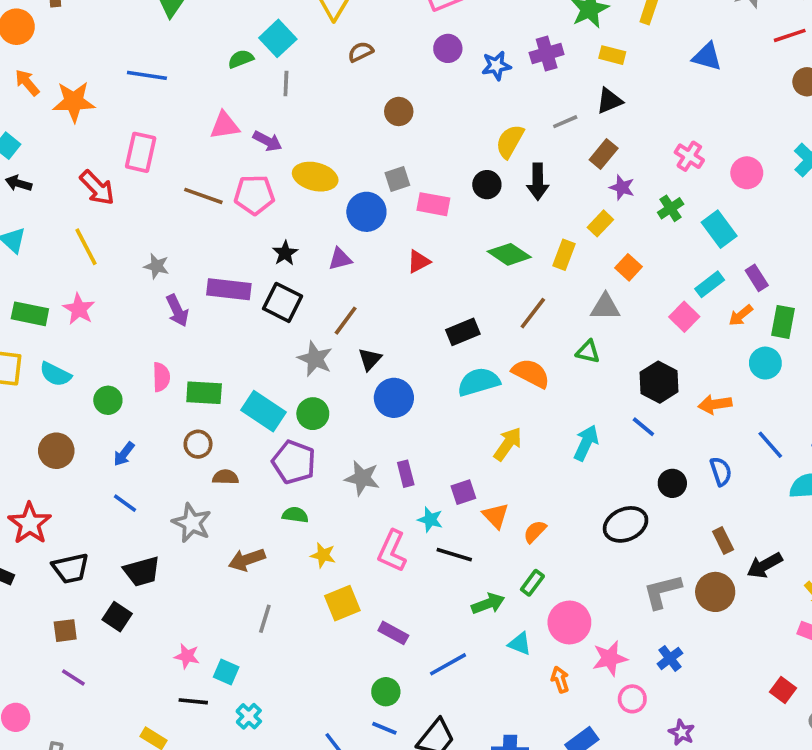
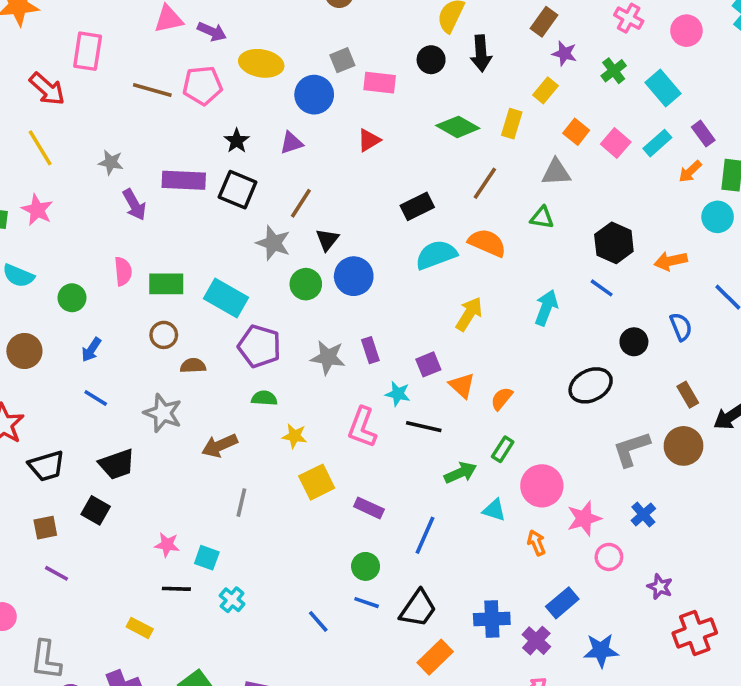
pink square: (684, 317) -> (616, 143), moved
green circle: (313, 414) -> (306, 284), moved
blue line: (448, 664) -> (425, 535), turned -33

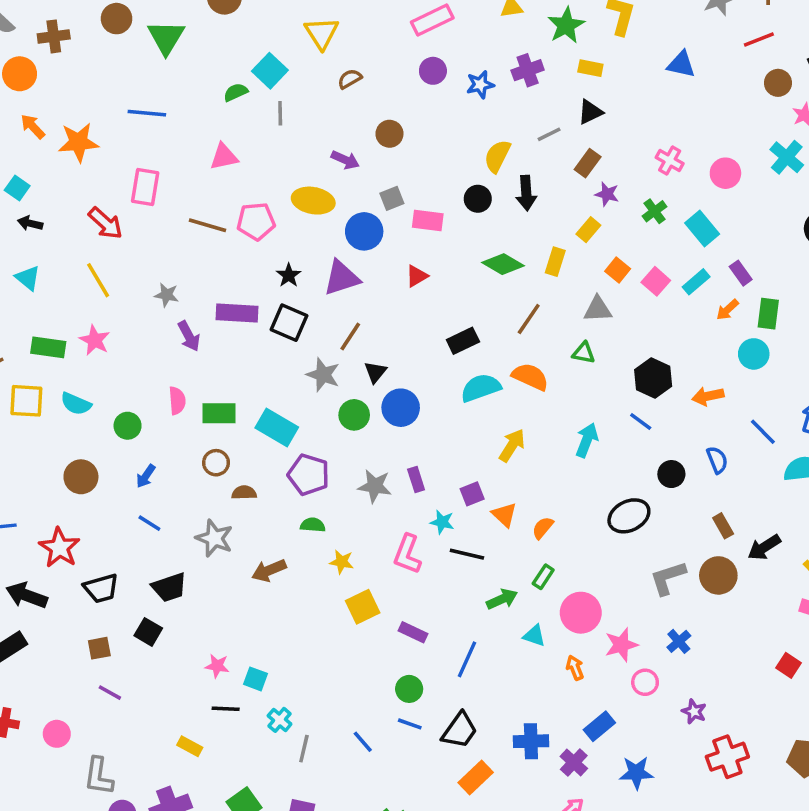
purple arrow: (212, 32) -> (345, 160), moved
purple triangle: (291, 143) -> (342, 278), size x1.6
gray line: (241, 503) -> (304, 749), moved

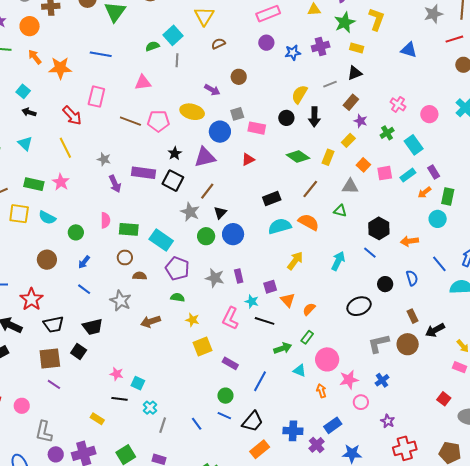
pink square: (656, 281) -> (385, 173), turned 35
brown square: (99, 648) -> (50, 359), size x1.6

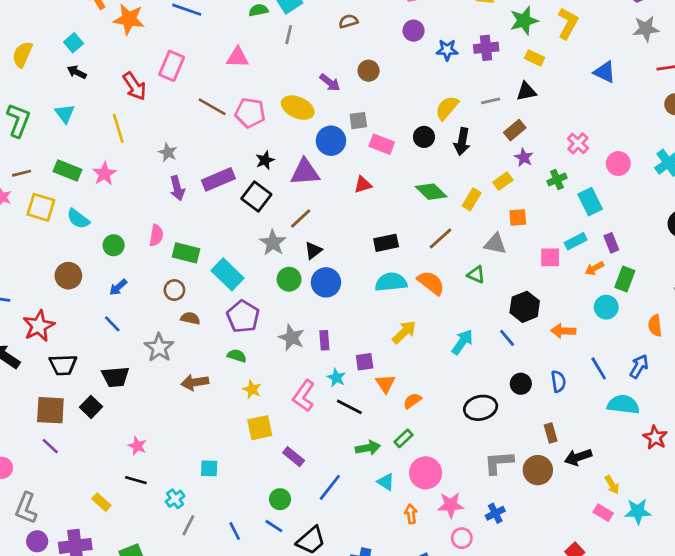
orange square: (363, 165) -> (518, 218), turned 32
purple rectangle: (143, 173) -> (218, 179), turned -40
pink square: (385, 173) -> (550, 257), moved
cyan square: (138, 383) -> (209, 468), moved, turned -32

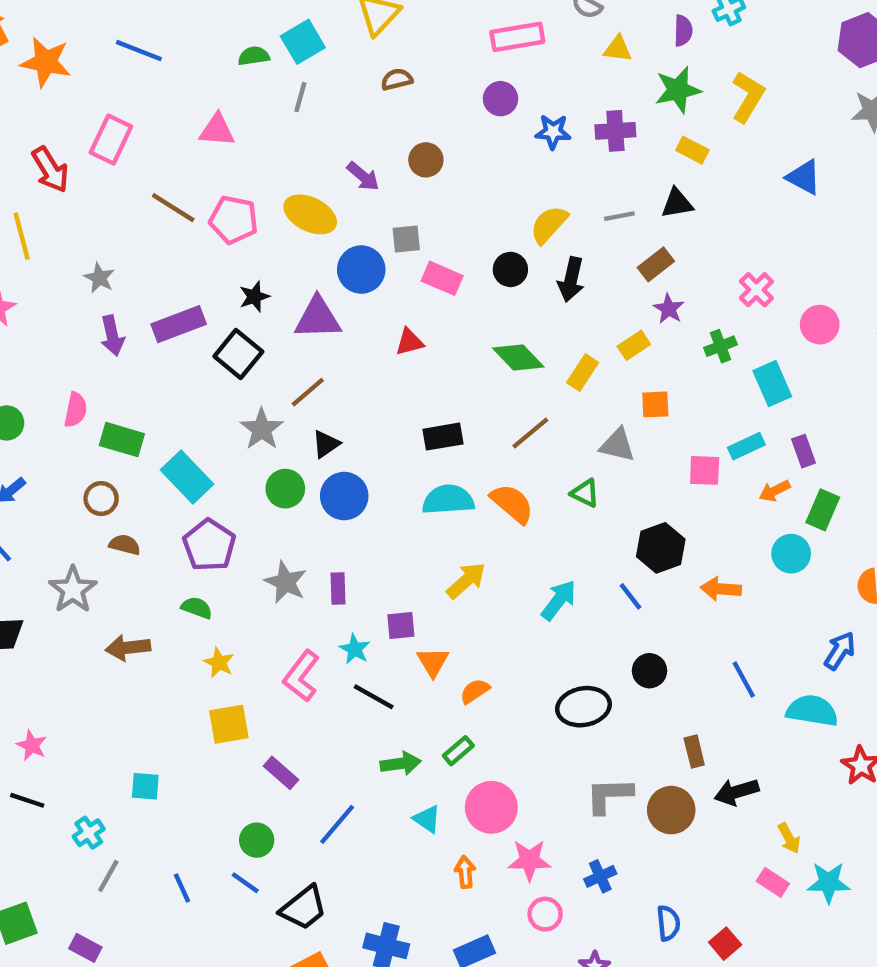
blue line: (599, 368) -> (744, 679), moved
blue semicircle: (558, 381) -> (668, 923), moved

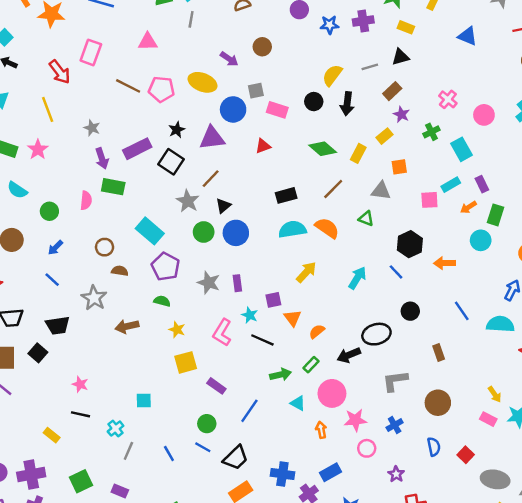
green rectangle: (122, 440) -> (113, 187), moved
black arrow: (737, 792) -> (349, 355), moved
brown circle: (671, 810) -> (438, 403), moved

